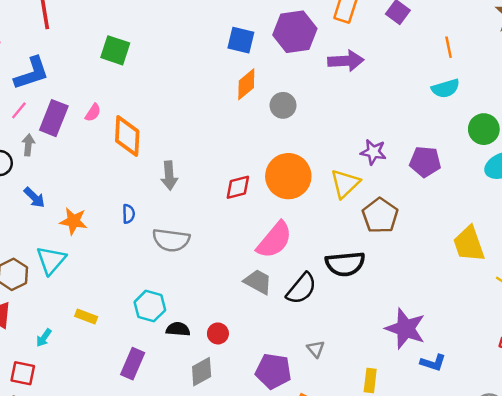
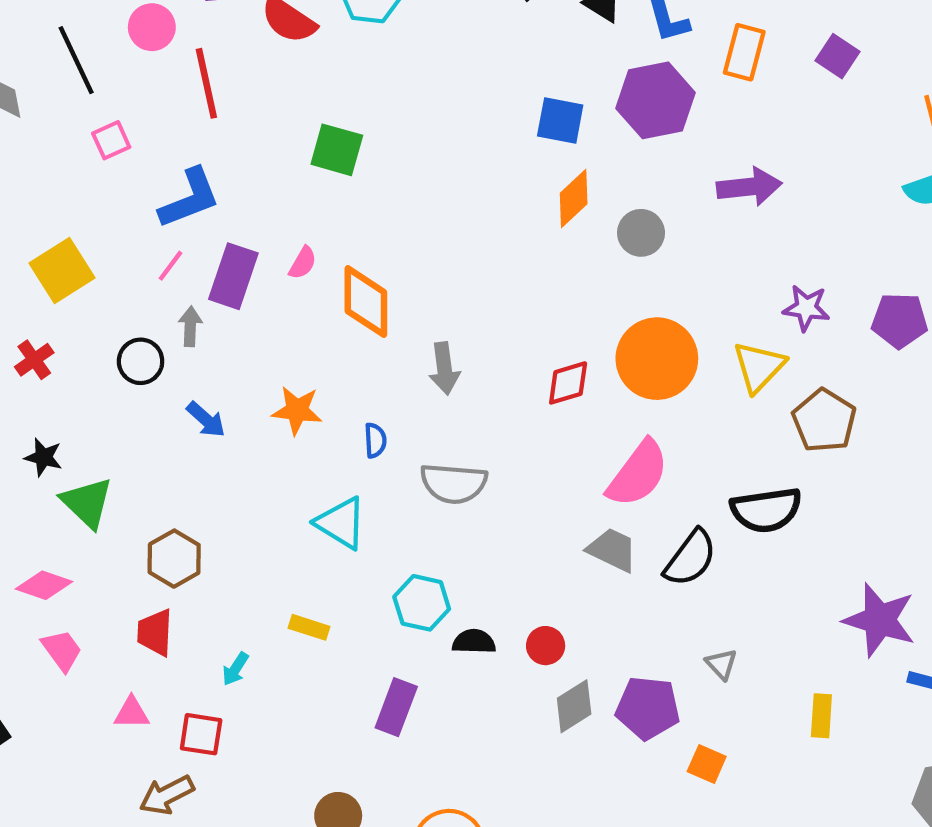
purple arrow: (346, 61) -> (749, 187), moved
orange star: (73, 221) -> (297, 410), moved
cyan triangle: (51, 260) -> (341, 523), moved, turned -36
gray diamond: (202, 372) -> (574, 706), moved

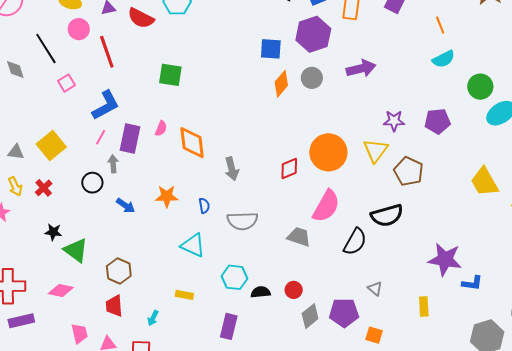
gray circle: (641, 233) -> (312, 78), moved
gray trapezoid: (612, 550) -> (299, 237), moved
pink trapezoid: (62, 650) -> (79, 333), moved, turned 30

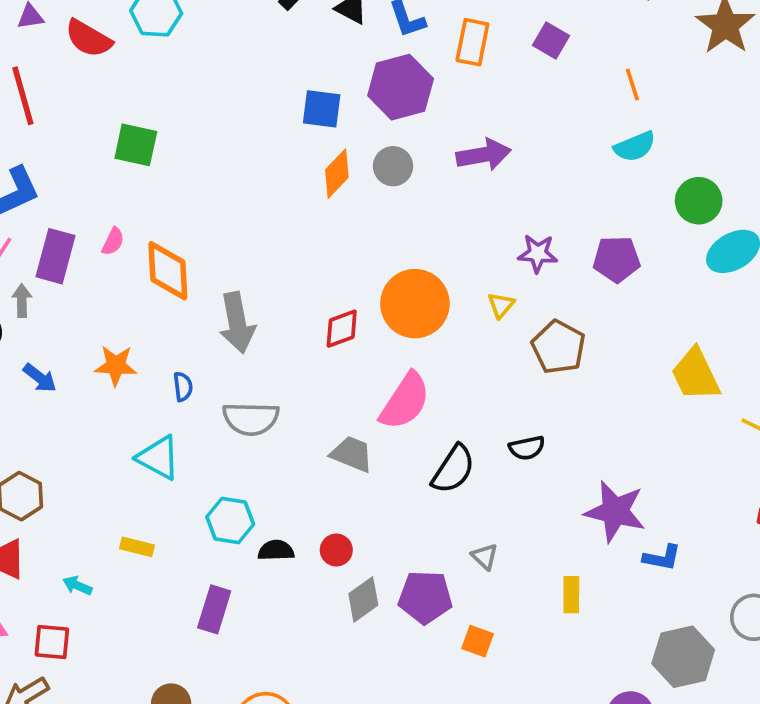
yellow triangle: (376, 150) -> (501, 305), size x0.6
gray arrow: (232, 169) -> (237, 323), size x1.4
black semicircle: (387, 215) -> (527, 448), moved, size x0.6
cyan arrow: (153, 318) -> (77, 586), turned 84

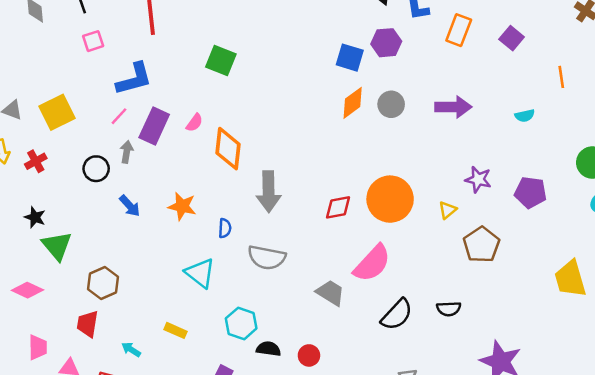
purple hexagon: (401, 87) -> (386, 43), moved, size x0.7
cyan semicircle: (635, 146) -> (525, 116), moved, size x0.7

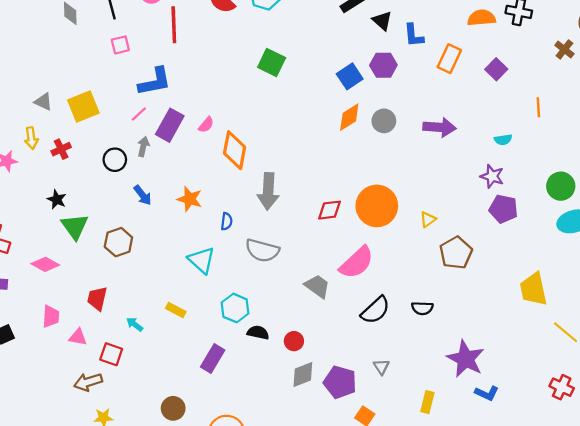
blue square: (350, 58) -> (350, 76), turned 35
green square: (221, 61) -> (272, 63), moved
purple star: (478, 179) -> (492, 176), moved
brown hexagon: (103, 283) -> (118, 242), moved

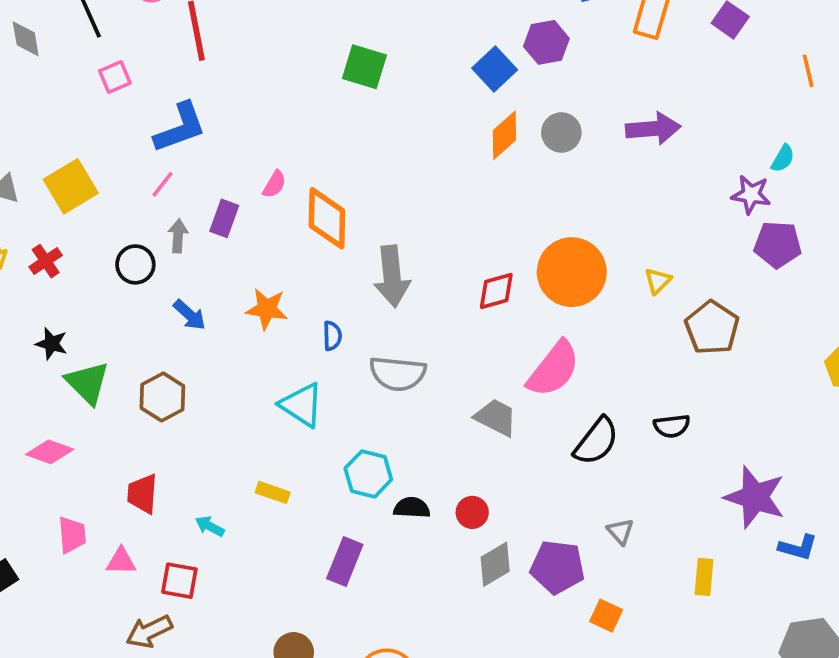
purple rectangle: (170, 125) -> (224, 218), moved, size x0.7
cyan semicircle: (503, 140) -> (783, 158), moved, turned -42

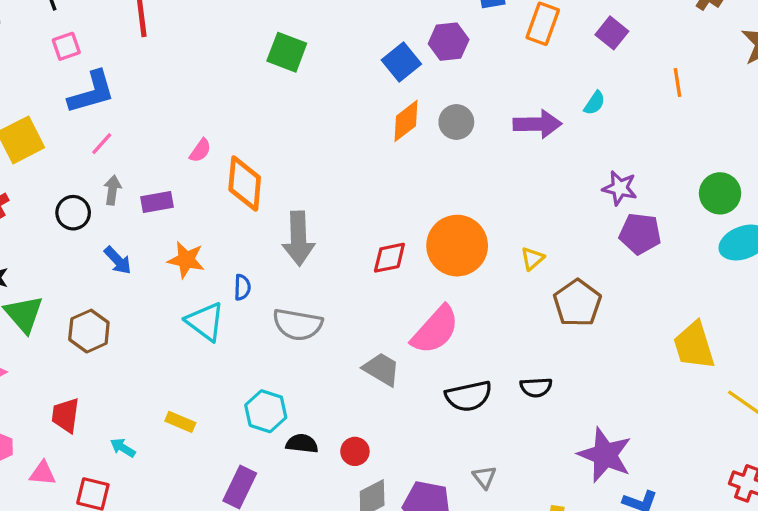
blue L-shape: (180, 128) -> (92, 92), moved
cyan semicircle: (783, 158) -> (594, 103), moved
purple rectangle: (224, 218) -> (157, 202), moved, turned 56
cyan triangle: (302, 405) -> (205, 322), moved
black semicircle: (596, 441) -> (469, 396), turned 36

